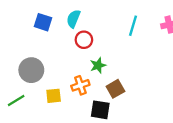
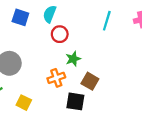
brown square: (115, 89) -> (90, 81), turned -30
yellow square: (54, 96) -> (24, 103), moved, turned 32

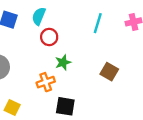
brown square: (90, 81) -> (109, 72), moved

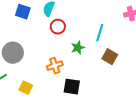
cyan line: (98, 23) -> (100, 33), moved
green star: (63, 62) -> (78, 48), moved

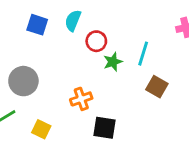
red circle: (58, 27) -> (96, 41), moved
green star: (78, 48) -> (113, 62), moved

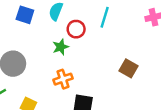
cyan line: (143, 54) -> (105, 17), moved
green star: (113, 62) -> (61, 47), moved

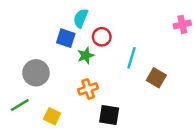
blue square: (25, 15) -> (66, 38), moved
cyan line: (105, 17) -> (131, 58), moved

